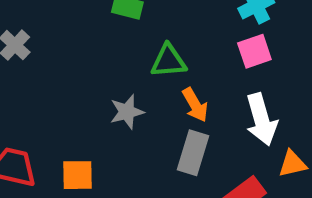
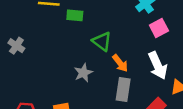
pink square: (254, 51) -> (159, 28), moved
green triangle: (168, 61) -> (102, 41), turned 50

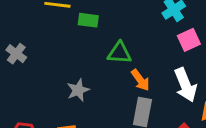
green triangle: (102, 41) -> (119, 53), turned -35
gray star: (83, 73) -> (78, 90), moved

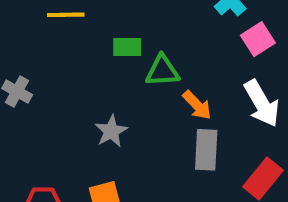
green rectangle: (88, 20) -> (127, 47), moved

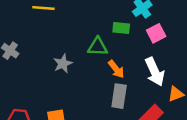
green rectangle: (127, 47) -> (121, 28), moved
gray star: (111, 131) -> (63, 64), moved

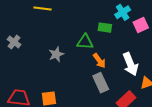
pink square: (156, 33) -> (141, 25), moved
gray rectangle: (119, 96) -> (101, 83), turned -36

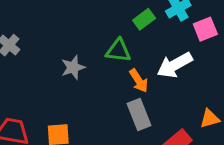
green rectangle: (105, 28) -> (144, 19), moved, turned -48
white arrow: (130, 64) -> (175, 65), moved, turned 80

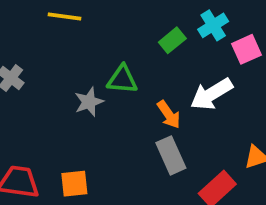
green triangle: (118, 51) -> (122, 79), moved

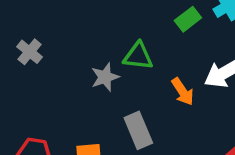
gray rectangle: (171, 155) -> (138, 130), moved

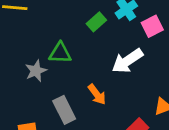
orange arrow: (183, 92) -> (97, 94), moved

